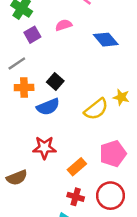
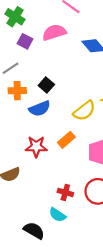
pink semicircle: (64, 25) -> (54, 32), size x1.5
purple square: (32, 35) -> (25, 41), turned -32
orange rectangle: (77, 167) -> (66, 140), moved

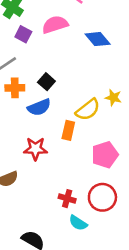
orange rectangle: (66, 140) -> (68, 130), moved, turned -36
cyan semicircle: (58, 215) -> (78, 223), moved

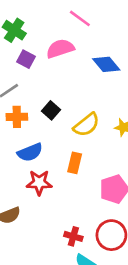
blue semicircle: (39, 107) -> (30, 152), moved
yellow semicircle: (88, 110) -> (86, 125), moved

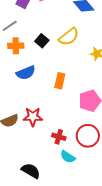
yellow semicircle: (86, 125) -> (69, 37), moved
red star: (39, 183) -> (33, 117), moved

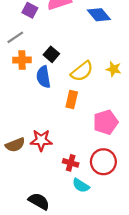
yellow semicircle: (69, 37) -> (82, 71), moved
blue semicircle: (26, 73) -> (43, 77), moved, turned 102

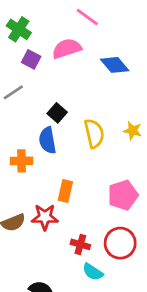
orange cross: (22, 60) -> (21, 161), moved
yellow semicircle: (82, 71) -> (94, 133), turned -65
orange rectangle: (72, 100) -> (65, 191), moved

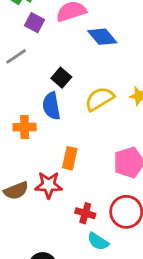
blue diamond: (115, 65) -> (102, 37), moved
yellow semicircle: (94, 133) -> (99, 99), turned -108

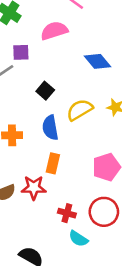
purple square: (34, 23) -> (21, 52), moved, turned -30
blue diamond: (102, 37) -> (97, 61), moved
blue semicircle: (51, 106) -> (50, 128), moved

